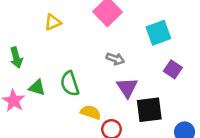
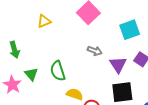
green triangle: (37, 88) -> (31, 74), turned 32
purple triangle: (127, 88) -> (118, 65), moved

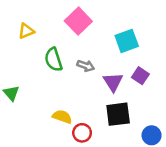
green semicircle: (58, 71) -> (53, 60), moved

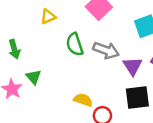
gray arrow: (86, 66) -> (106, 50), size x1.5

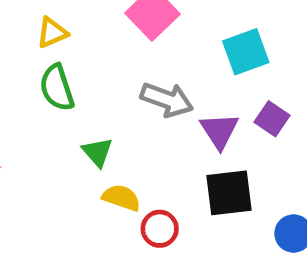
green semicircle: (75, 44) -> (57, 88), moved
green triangle: (34, 77) -> (97, 152), moved

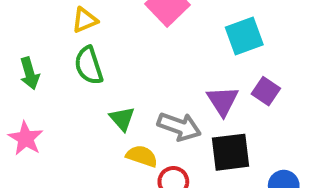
gray arrow: (167, 100) -> (179, 127), moved

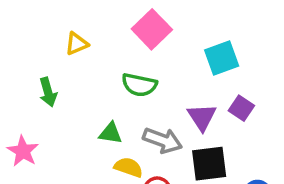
green semicircle: (89, 65) -> (139, 85), moved, turned -60
green arrow: (30, 73) -> (48, 92), moved
green triangle: (122, 119) -> (111, 133), turned -40

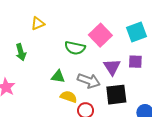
pink square: (152, 29) -> (100, 35), moved
cyan square: (222, 58) -> (136, 32), moved
purple square: (241, 108) -> (135, 62), turned -32

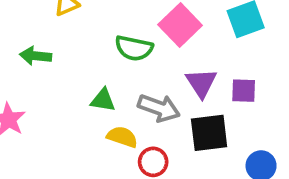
green arrow: (21, 52) -> (36, 56), turned 112
purple square: (135, 62) -> (244, 91), moved

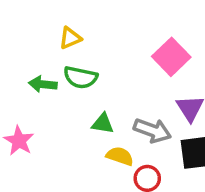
green semicircle: (134, 48) -> (80, 77), moved

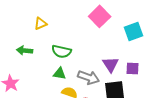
pink square: (171, 57) -> (100, 16), moved
green semicircle: (80, 77) -> (62, 51), moved

